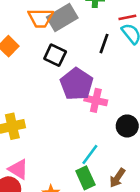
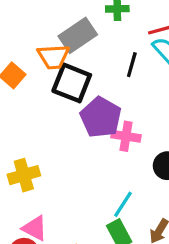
orange trapezoid: (41, 18) -> (53, 57), moved
black square: (55, 55) -> (72, 83), size x1.4

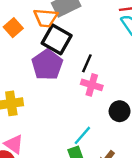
black line: (132, 65) -> (87, 63), moved
purple pentagon: (101, 117) -> (47, 65), moved

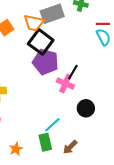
black line: (87, 63) -> (73, 72), moved
purple pentagon: (47, 65) -> (46, 62), moved, turned -30

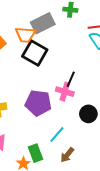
purple pentagon: (46, 62) -> (38, 103), moved
green rectangle: (45, 142) -> (36, 153), moved
brown arrow: (70, 147) -> (67, 155), moved

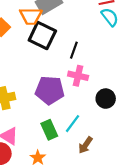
black line: (71, 79) -> (74, 50), moved
green rectangle: (36, 153) -> (49, 130), moved

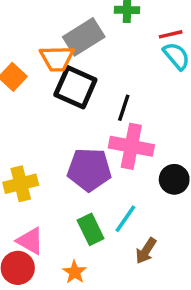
pink cross: (78, 76) -> (131, 146), size x1.4

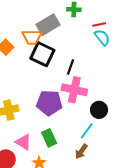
cyan line: (125, 219) -> (87, 131), moved
pink triangle: (30, 241) -> (23, 142), moved

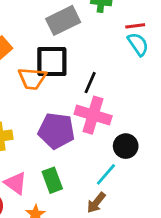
orange trapezoid: (32, 37) -> (32, 79), moved
black square: (42, 54) -> (52, 61), turned -30

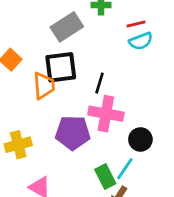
cyan semicircle: (138, 44) -> (141, 41), turned 110
orange trapezoid: (32, 79) -> (44, 86), turned -92
green rectangle: (52, 180) -> (105, 176), moved

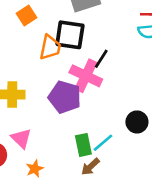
pink cross: (106, 114) -> (86, 76), moved
black circle: (140, 139) -> (137, 122), moved

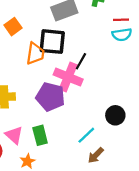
green rectangle: (83, 145) -> (40, 135), moved
brown arrow: (90, 167) -> (96, 155), moved

